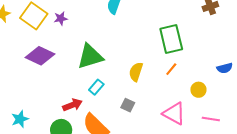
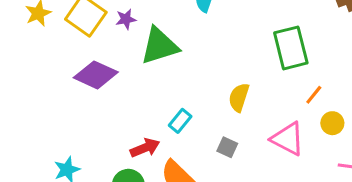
green triangle: (90, 56) -> (159, 46), moved
orange line: (171, 69) -> (314, 95), moved
pink triangle: (174, 114) -> (288, 139), moved

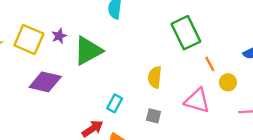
orange line: (314, 95) -> (210, 64), turned -56

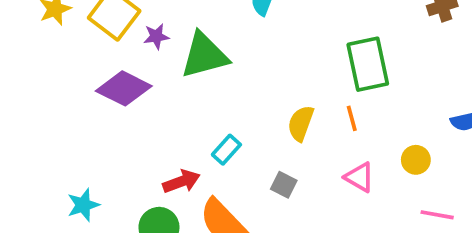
purple star: (59, 36) -> (156, 36), moved
orange line: (210, 64) -> (352, 118), moved
pink triangle: (197, 101) -> (360, 177), size x0.7

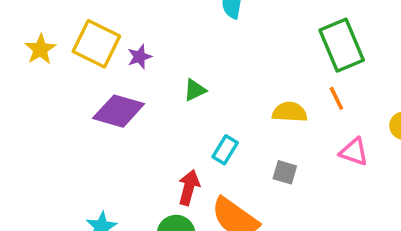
green triangle: (204, 55) -> (195, 90), moved, size x0.5
yellow semicircle: (301, 123) -> (290, 112), turned 84
red arrow: (181, 182) -> (189, 187), turned -44

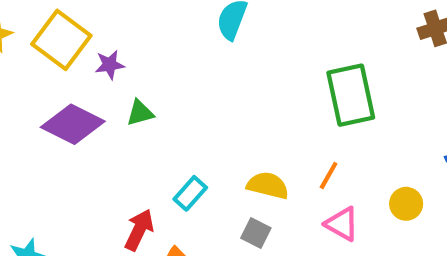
green triangle: (195, 90) -> (140, 113), moved
orange line: (336, 98) -> (329, 176), moved, turned 45
yellow semicircle: (290, 112) -> (268, 185), moved

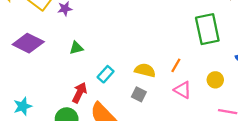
green rectangle: (351, 95) -> (207, 29), moved
green triangle: (140, 113) -> (76, 48), moved
purple diamond: (73, 124) -> (28, 43), moved

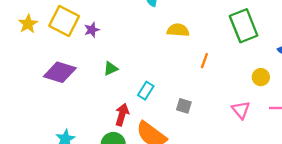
orange line: (176, 65) -> (204, 61), moved
yellow semicircle: (145, 70) -> (178, 30), moved
pink triangle: (183, 90) -> (241, 110), moved, turned 30

